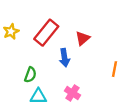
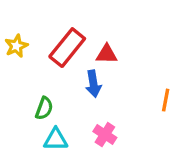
red triangle: (83, 38) -> (107, 54), moved, turned 42

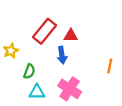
yellow star: (16, 46) -> (11, 51), moved
pink cross: (105, 135) -> (70, 89), size x1.5

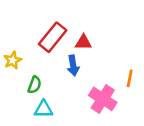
pink cross: (70, 89) -> (103, 99), moved

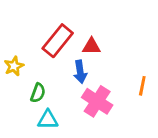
pink cross: (103, 99) -> (97, 101), moved

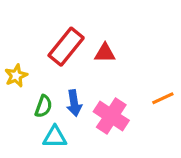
blue arrow: (80, 72) -> (74, 103), moved
orange line: (142, 86) -> (163, 98), turned 54

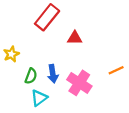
red rectangle: (66, 47) -> (47, 17), moved
cyan triangle: (55, 137) -> (39, 98), turned -36

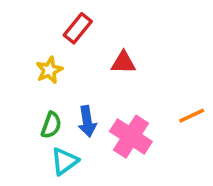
red rectangle: (47, 17) -> (78, 28), size x0.7
yellow star: (11, 54) -> (49, 70), moved

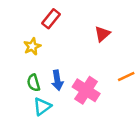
red triangle: (123, 62) -> (102, 34), moved, turned -42
green semicircle: (51, 125) -> (33, 83), turned 144

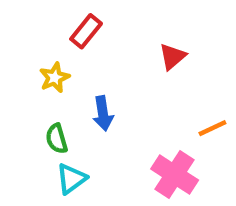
blue arrow: (57, 80) -> (103, 113), moved
pink cross: (86, 90) -> (175, 174), moved

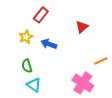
blue arrow: (103, 113) -> (49, 44), moved, turned 119
cyan triangle: (71, 179) -> (34, 85), turned -49

